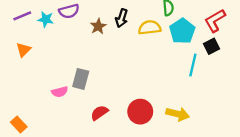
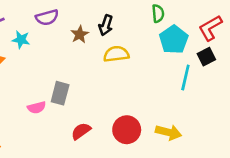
cyan star: (46, 19) -> (21, 40), moved
yellow semicircle: (150, 28) -> (116, 54), moved

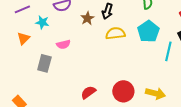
cyan pentagon: (174, 40) -> (148, 31), moved
gray rectangle: (60, 93) -> (44, 63), moved
pink semicircle: (37, 108) -> (63, 44), moved

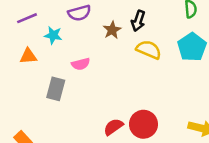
yellow semicircle: (115, 33) -> (149, 50), turned 30
orange triangle: (23, 38) -> (28, 56), turned 40
red circle: (123, 91) -> (143, 124), moved

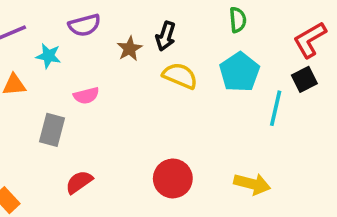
red semicircle: (113, 127) -> (79, 182), moved

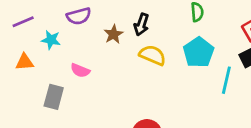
pink semicircle: (86, 96) -> (80, 70), turned 36

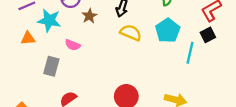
brown star: (114, 34) -> (89, 16), moved
cyan star: (51, 40) -> (49, 20), size x1.5

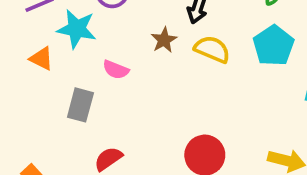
brown star: (89, 16) -> (164, 40), moved
orange triangle: (28, 38) -> (41, 59), turned 32

